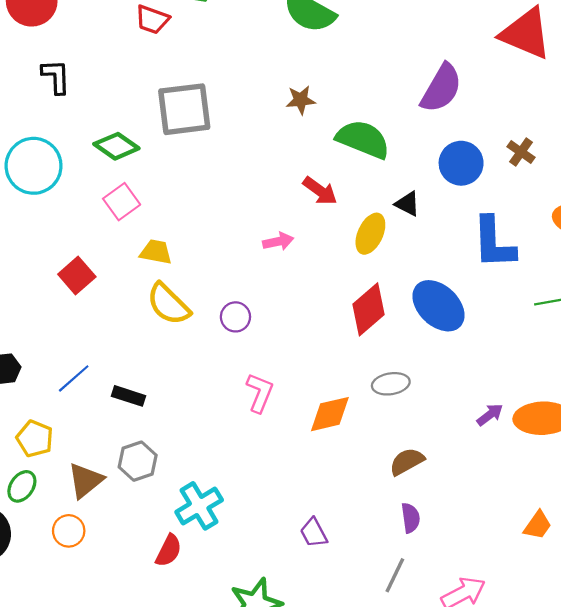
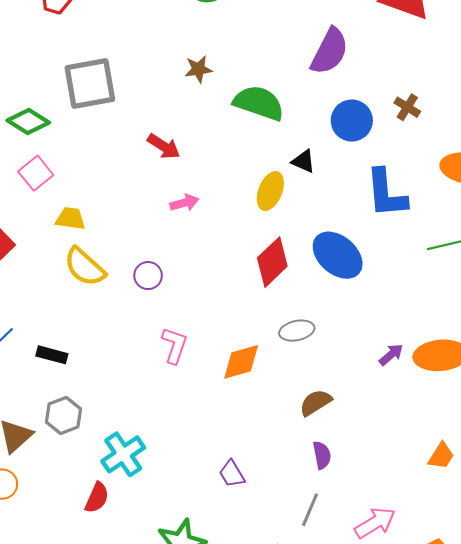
red arrow: (320, 191) -> (164, 146), moved

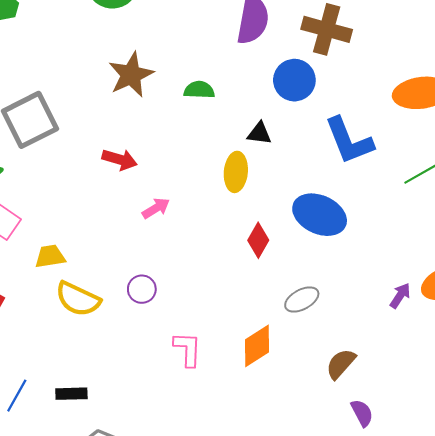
brown star: (198, 69) -> (131, 75), size x1.6
green semicircle: (259, 103) -> (199, 90), size x0.6
brown cross: (407, 107) -> (327, 29), moved, size x1.8
red diamond: (272, 262) -> (258, 240), size x0.7

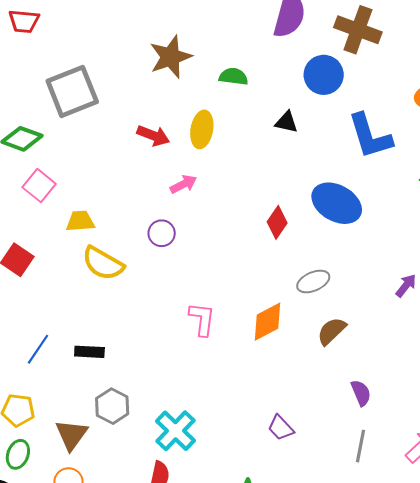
yellow ellipse: (236, 172) -> (202, 129), moved
purple circle: (142, 289) -> (162, 233), moved
brown semicircle: (341, 364) -> (332, 331), moved

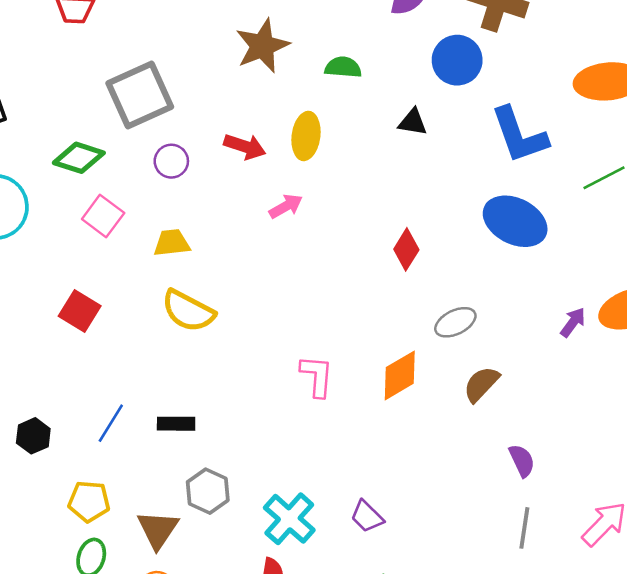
blue ellipse: (337, 203) -> (515, 221), moved
yellow trapezoid: (80, 221) -> (172, 243), moved
purple circle: (162, 233) -> (171, 161), moved
purple trapezoid: (281, 428) -> (367, 516), moved

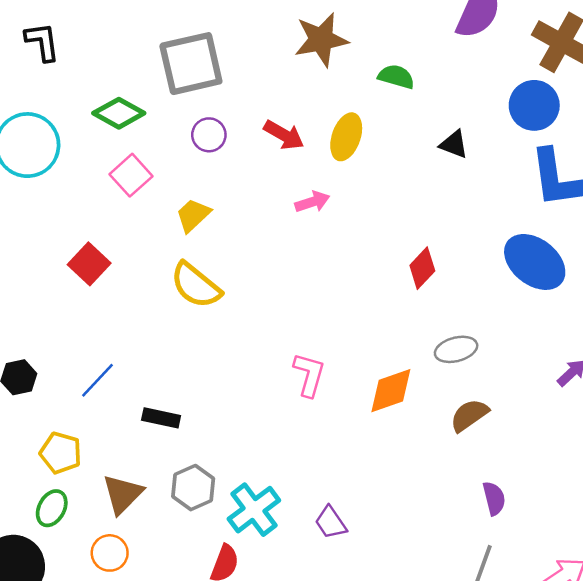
blue circle: (457, 60) -> (534, 105), moved
yellow trapezoid: (172, 243) -> (193, 215), turned -48
black rectangle: (176, 424) -> (161, 418), moved
gray hexagon: (208, 491) -> (193, 488), moved

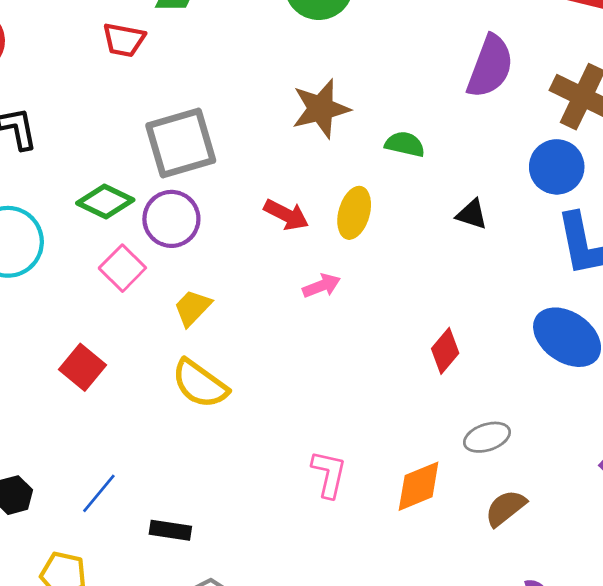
purple circle: (209, 135) -> (171, 219), moved, size x1.5

